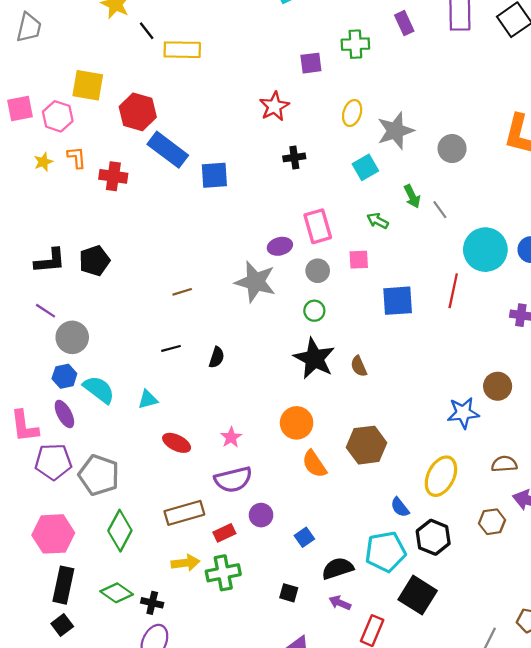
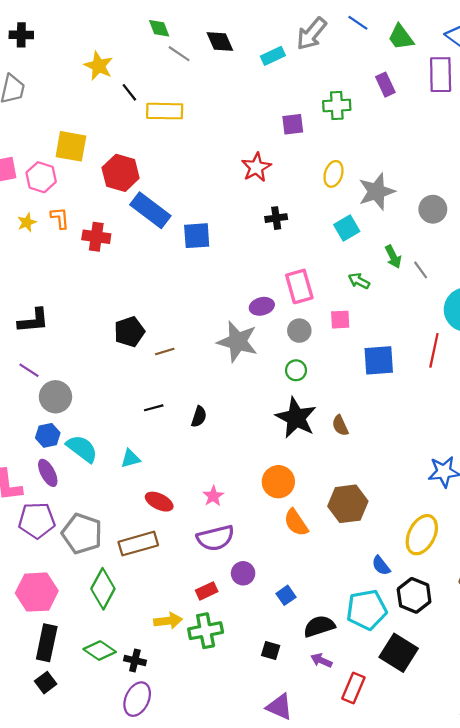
black pentagon: (94, 261) -> (129, 332), moved
brown rectangle: (184, 513) -> (138, 544), moved

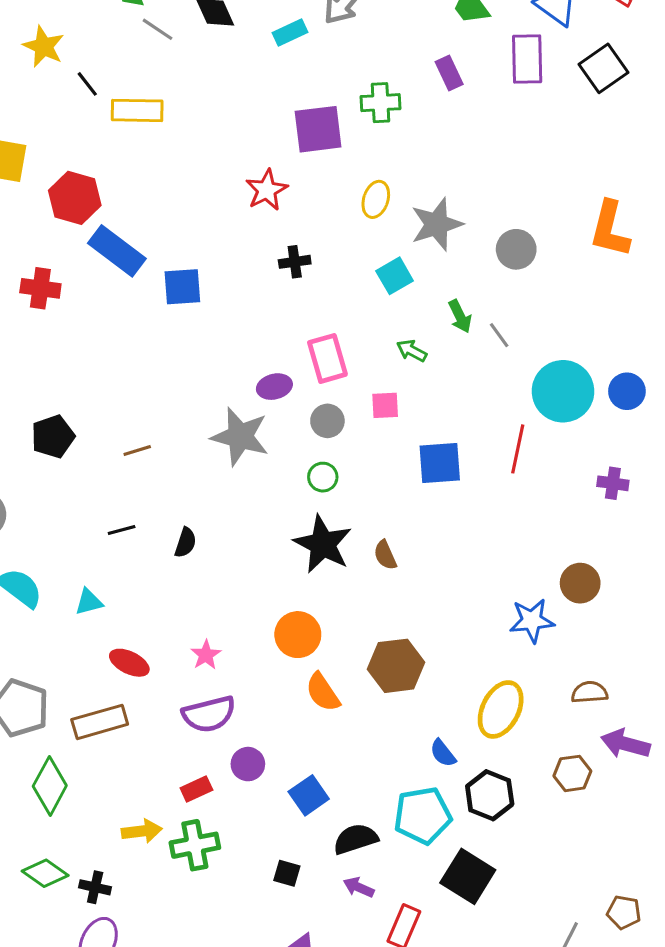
purple square: (293, 124) -> (318, 129), size x1.6
black pentagon: (129, 332) -> (53, 436), moved
blue square: (286, 595) -> (309, 795), size x1.4

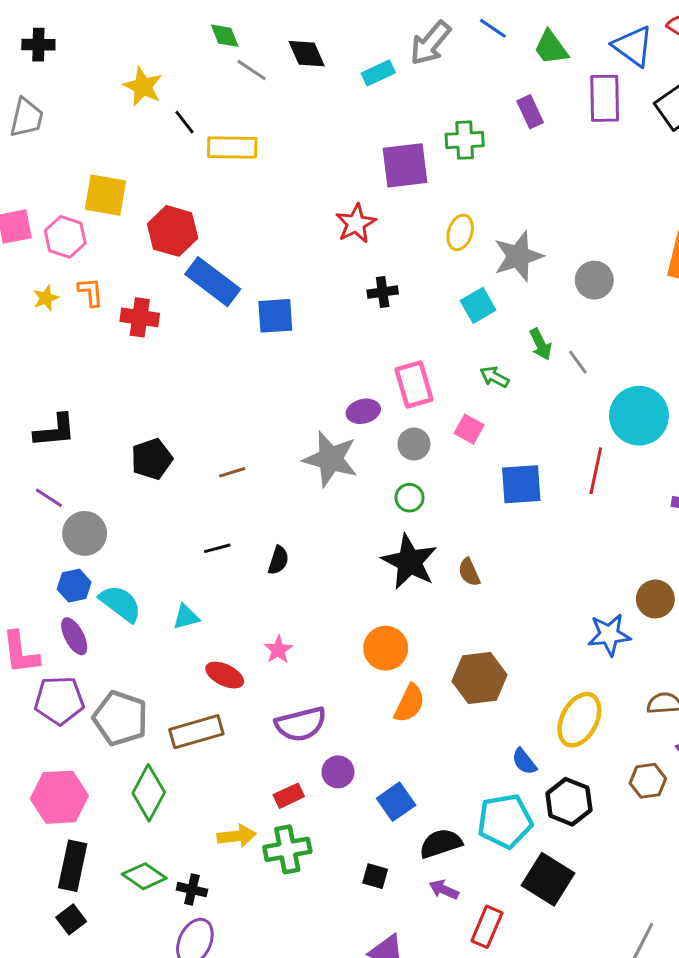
pink square: (385, 405) -> (469, 429), turned 32
pink star: (206, 655) -> (278, 650), moved
orange semicircle: (323, 692) -> (409, 703), turned -120

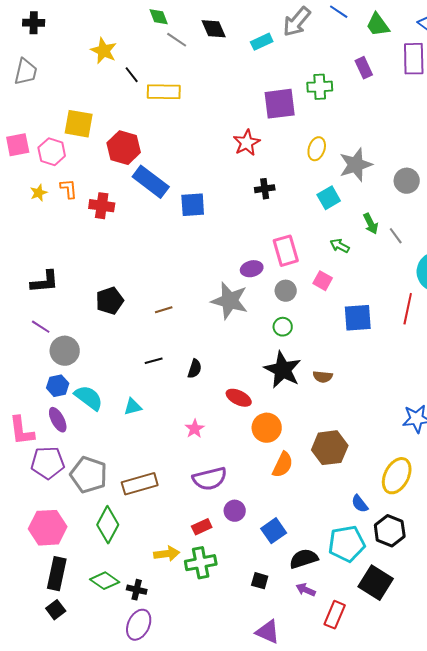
brown semicircle: (469, 572) -> (323, 377), turned -60
red ellipse: (225, 675) -> (239, 398), moved

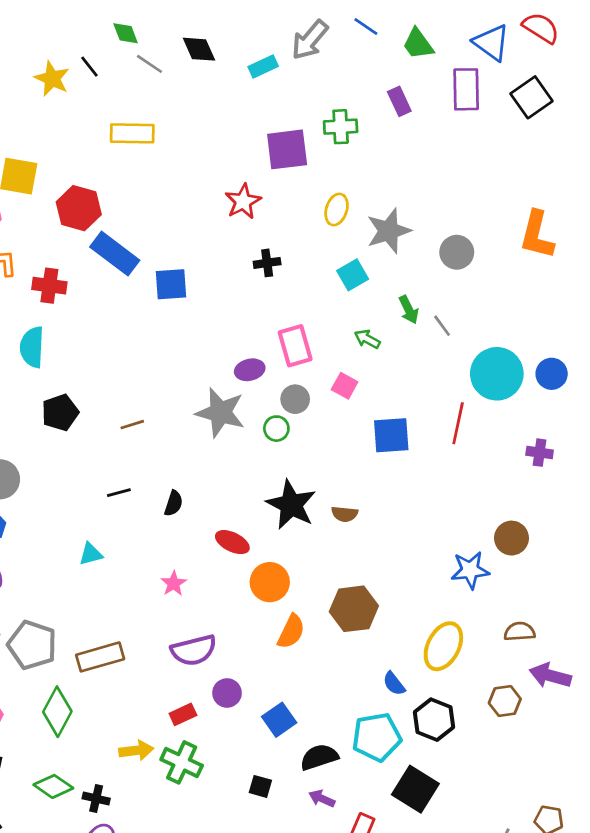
black line: (132, 75) -> (89, 67), moved
green circle: (283, 327) -> (276, 429), moved
cyan semicircle: (89, 398) -> (32, 347), moved, turned -124
green cross: (201, 563) -> (182, 762), turned 36

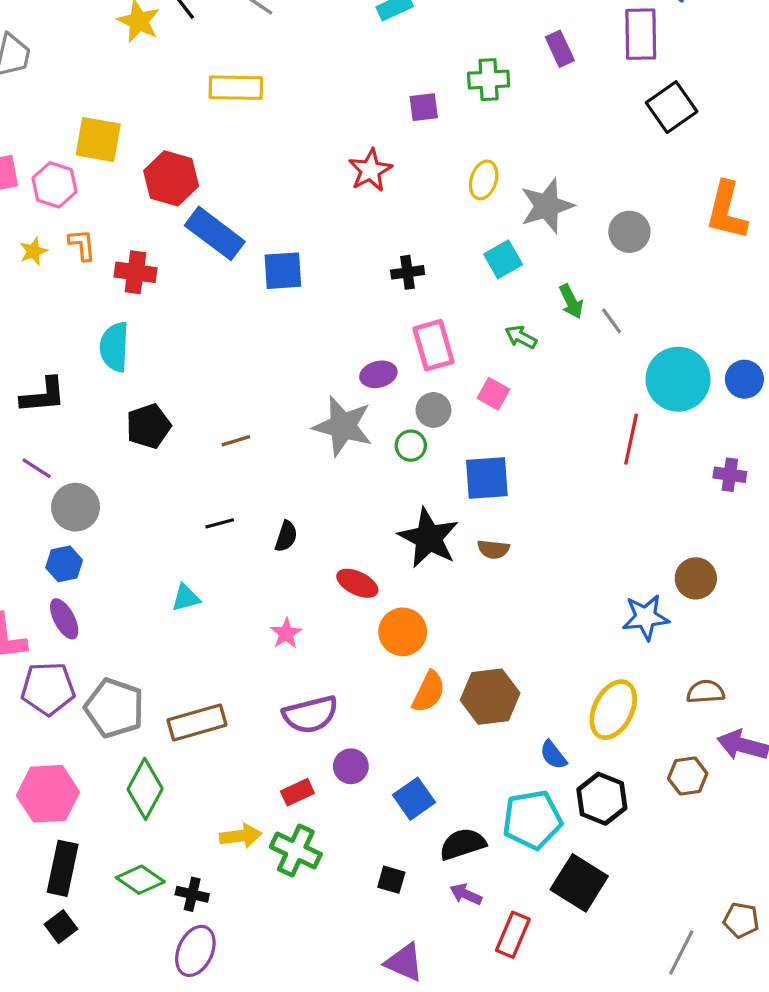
black square: (532, 97) -> (672, 107), moved
purple square: (287, 149) -> (424, 107), size x0.6
black cross: (267, 263) -> (408, 272), moved
blue square: (391, 435) -> (487, 478), moved
brown hexagon: (354, 609) -> (490, 697), moved

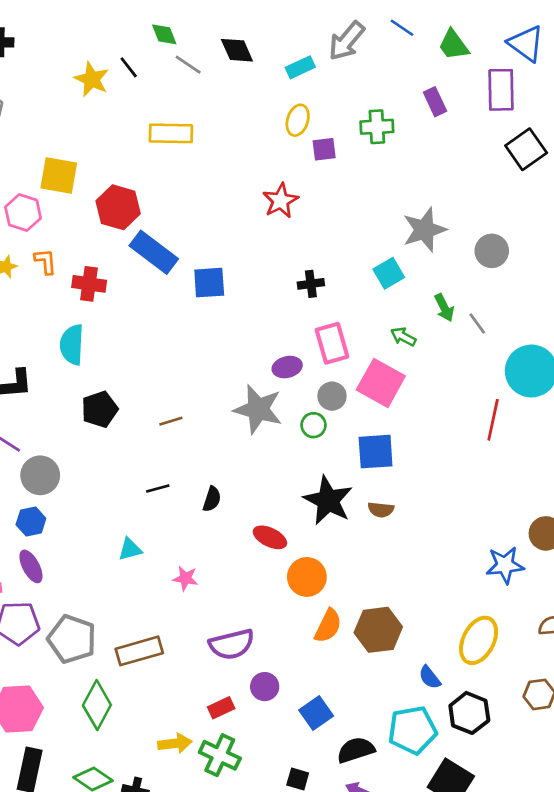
yellow ellipse: (484, 180) -> (298, 120), moved
pink square: (493, 394) -> (381, 383), size x1.8
pink star: (286, 633) -> (185, 578), moved, turned -30

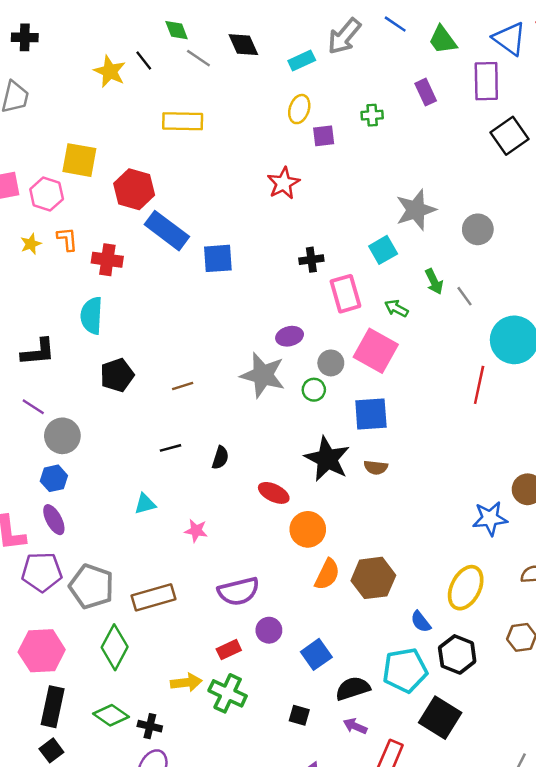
green cross: (377, 127) -> (372, 115), size x0.7
pink rectangle: (332, 343) -> (345, 294), moved

